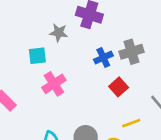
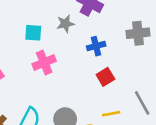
gray star: (59, 33) -> (65, 24), moved, turned -30
gray cross: (132, 52) -> (138, 33), moved

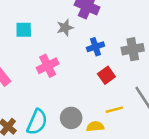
cyan square: (33, 33) -> (24, 30), moved
gray cross: (138, 33) -> (133, 49), moved

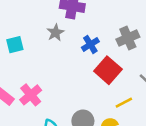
pink cross: (48, 66) -> (31, 95), moved
red square: (106, 75) -> (108, 70), size x1.5

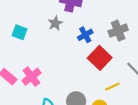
cyan square: (15, 45) -> (19, 32), turned 32

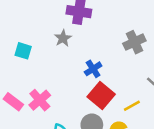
blue cross: (85, 35) -> (93, 69), moved
red square: (100, 58) -> (101, 95), moved

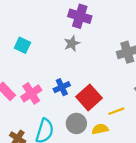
gray star: (63, 38) -> (72, 43), moved
blue cross: (93, 69) -> (62, 87), moved

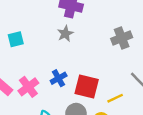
cyan square: (22, 45) -> (16, 39), turned -35
red square: (89, 97) -> (87, 86), turned -30

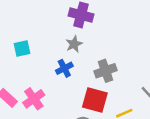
gray cross: (122, 38) -> (105, 71), moved
blue cross: (59, 78) -> (64, 68), moved

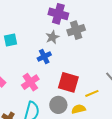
gray cross: (105, 71) -> (76, 30), moved
pink cross: (34, 99) -> (30, 82), moved

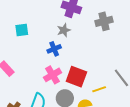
gray cross: (76, 30) -> (104, 21), moved
pink cross: (30, 82) -> (52, 75), moved

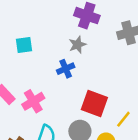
pink cross: (52, 75) -> (33, 101), moved
yellow line: (99, 89) -> (123, 119), turned -32

